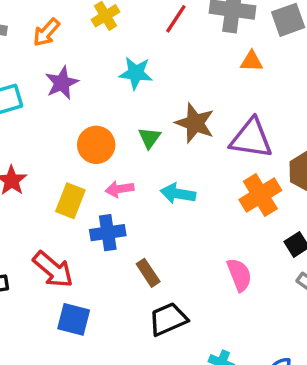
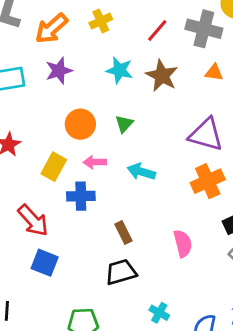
orange arrow: (46, 32) -> (51, 28), size x1.4
brown star: (195, 123) -> (162, 76), moved
brown rectangle: (148, 273) -> (123, 233), moved

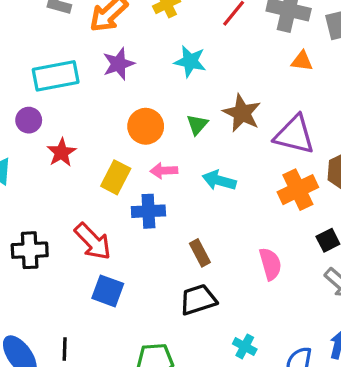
brown star: (162, 76) -> (242, 113), moved

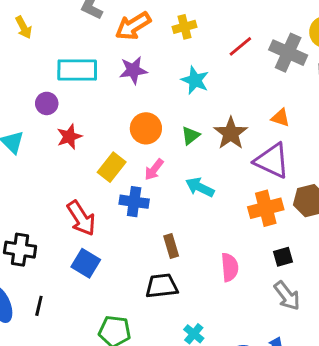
orange triangle: (302, 61) -> (280, 118), moved
pink arrow: (164, 171) -> (154, 170), turned -60
black cross: (30, 250) -> (20, 250), moved

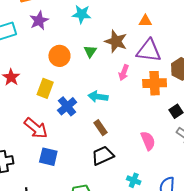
pink arrow: (154, 170) -> (124, 73), moved
cyan arrow: (200, 187) -> (98, 97), moved
blue cross: (134, 202) -> (67, 106), turned -30
orange cross: (266, 208) -> (155, 83), turned 30
pink semicircle: (230, 267) -> (148, 141), moved

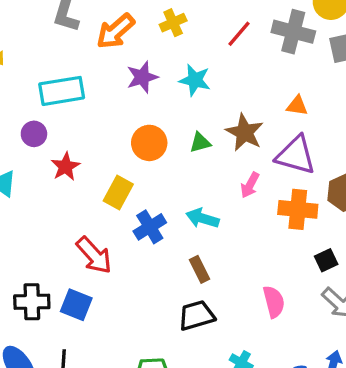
purple star: (39, 21) -> (142, 77), moved
green triangle: (90, 51) -> (200, 143), turned 32
blue square: (48, 157) -> (76, 305), moved

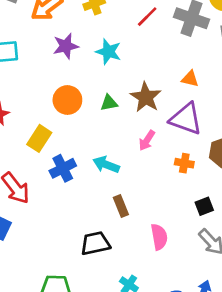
orange cross: (298, 209) -> (184, 163), size x0.6
brown rectangle: (199, 269) -> (121, 206), moved

